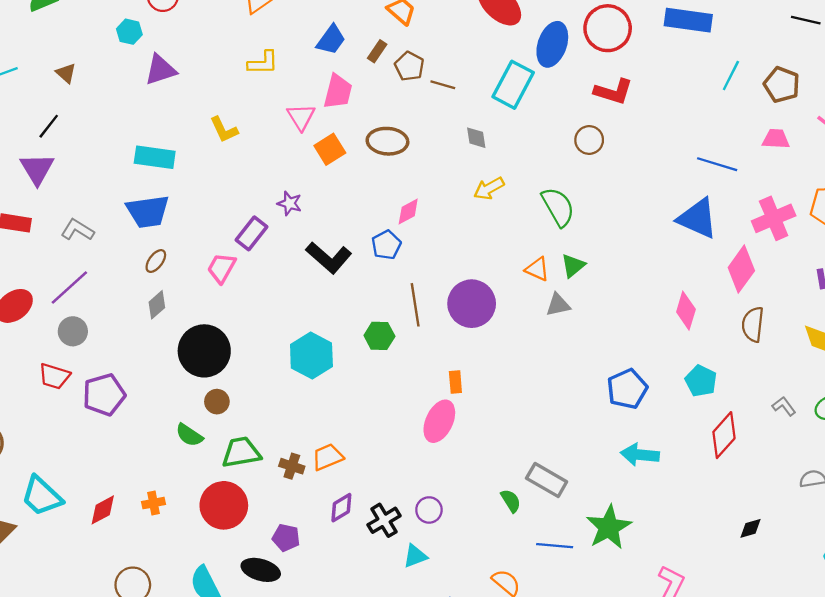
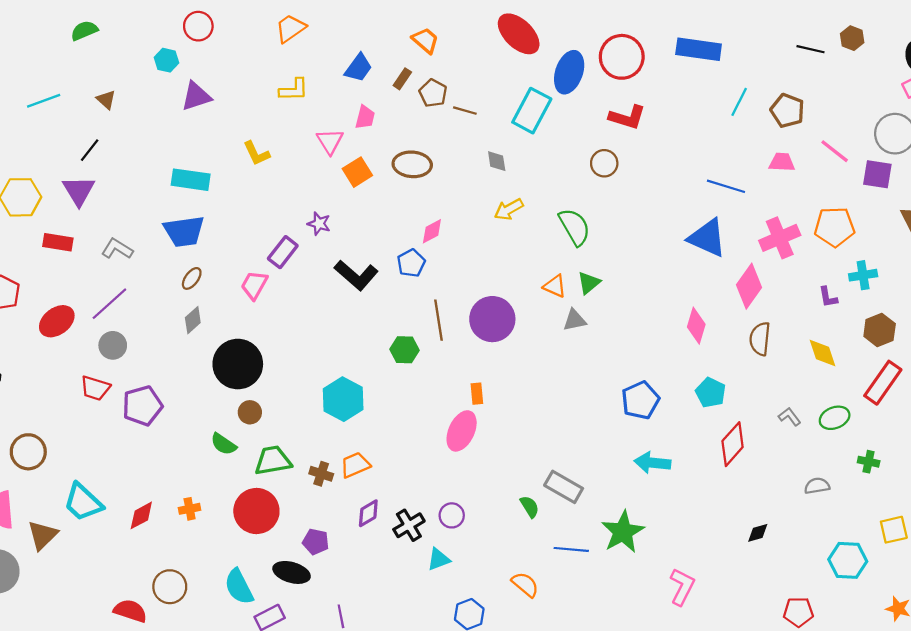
pink trapezoid: (338, 92) -> (365, 117), size x0.7
cyan hexagon: (311, 356) -> (343, 399), moved

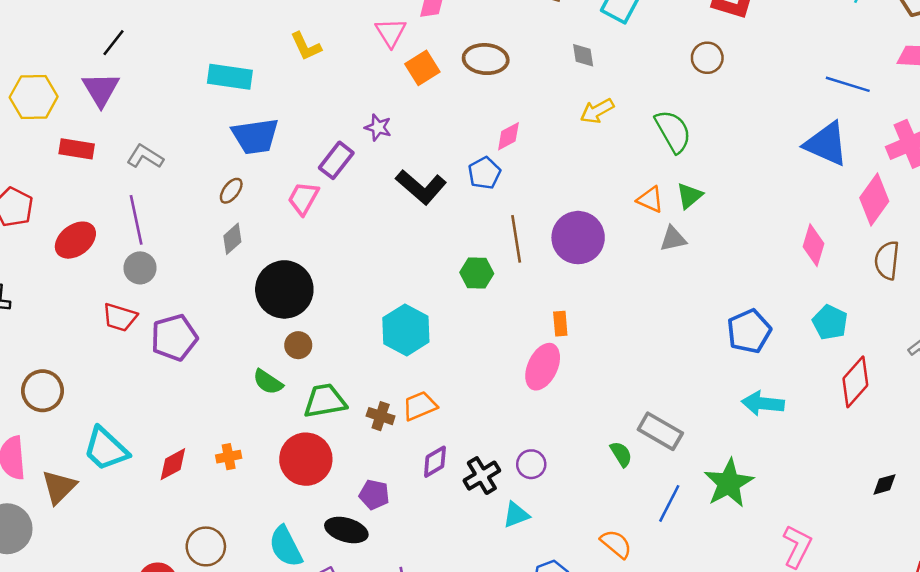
blue trapezoid: (184, 231) -> (255, 136), moved
purple line: (109, 304) -> (136, 220), turned -60
blue line: (571, 549) -> (669, 503), turned -68

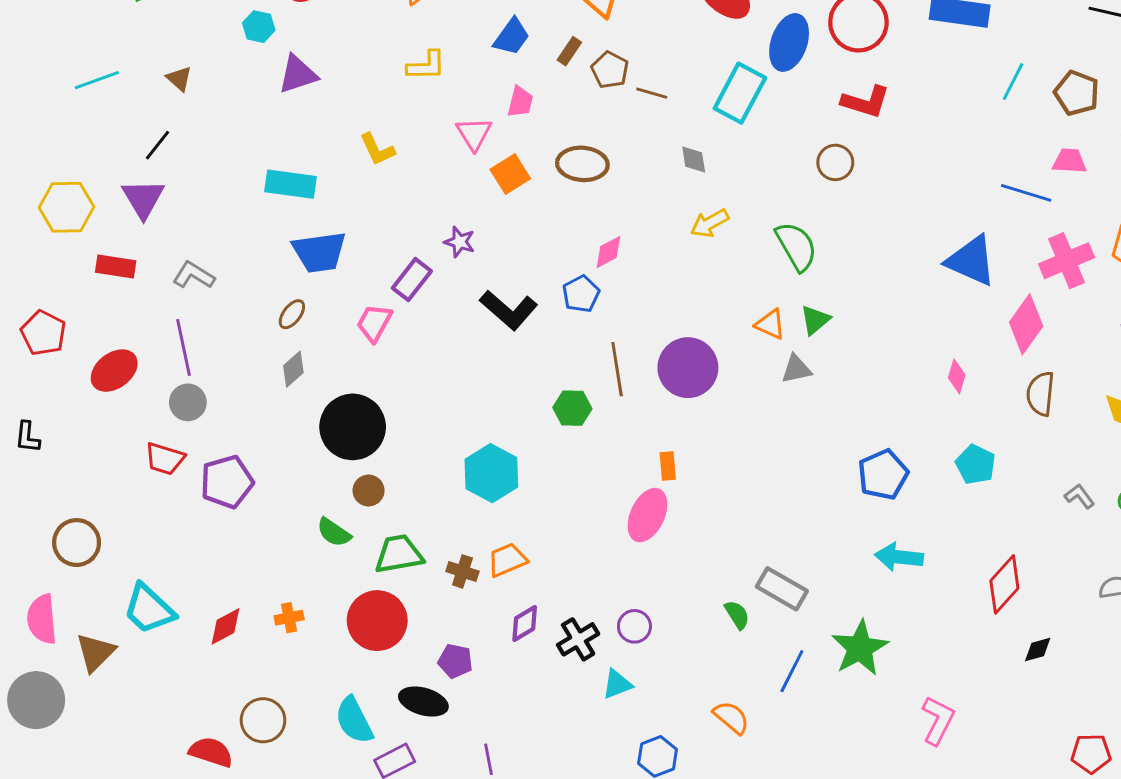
blue line: (848, 84) -> (1026, 193), moved
pink diamond: (814, 245) -> (957, 376), size x0.7
red diamond: (855, 382) -> (1004, 584), moved

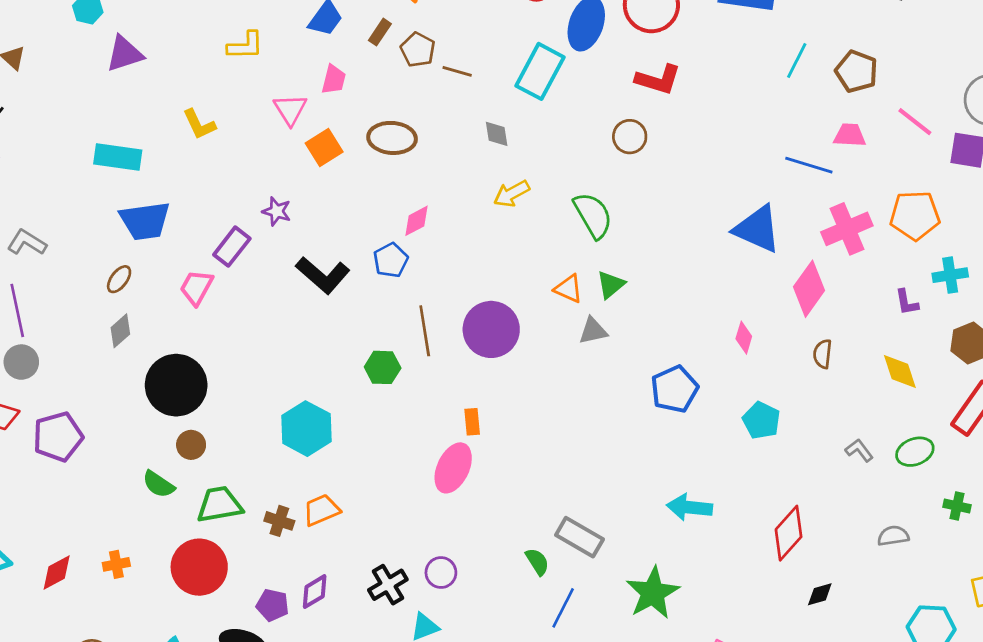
brown semicircle: (1041, 394) -> (823, 354), size x0.7
blue pentagon: (883, 475) -> (675, 389), moved
purple diamond: (525, 623) -> (315, 592), moved
blue line: (792, 671) -> (563, 608), moved

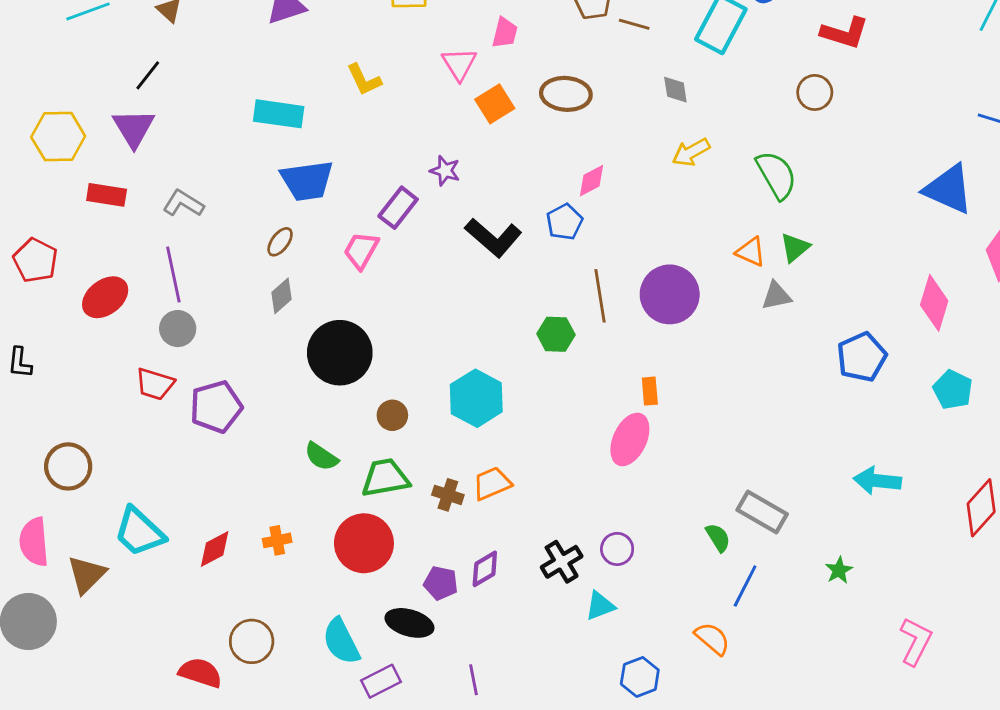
pink diamond: (744, 338) -> (934, 303), size x1.6
brown circle: (191, 445) -> (392, 415), moved
green star: (653, 593) -> (839, 570), size x0.5

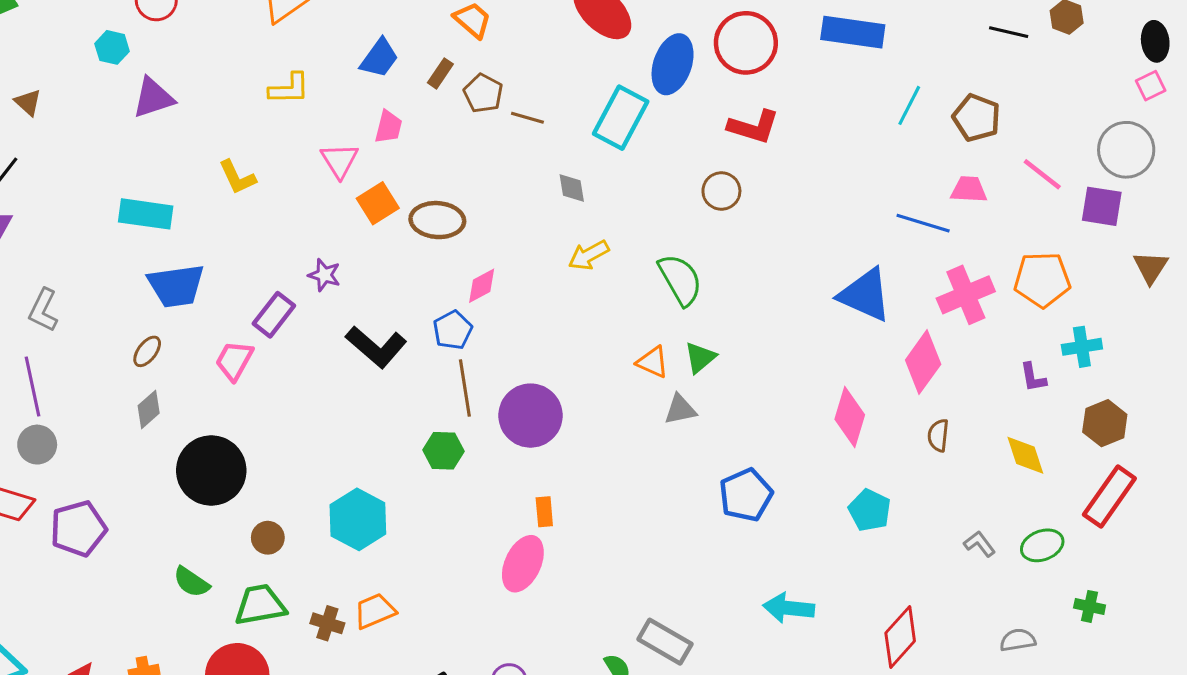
brown ellipse: (566, 94) -> (437, 220), moved
gray L-shape: (183, 203) -> (43, 310), turned -96
purple circle: (670, 294) -> (531, 416), moved
brown line: (600, 296) -> (465, 388), moved
blue pentagon: (862, 357) -> (746, 495), moved

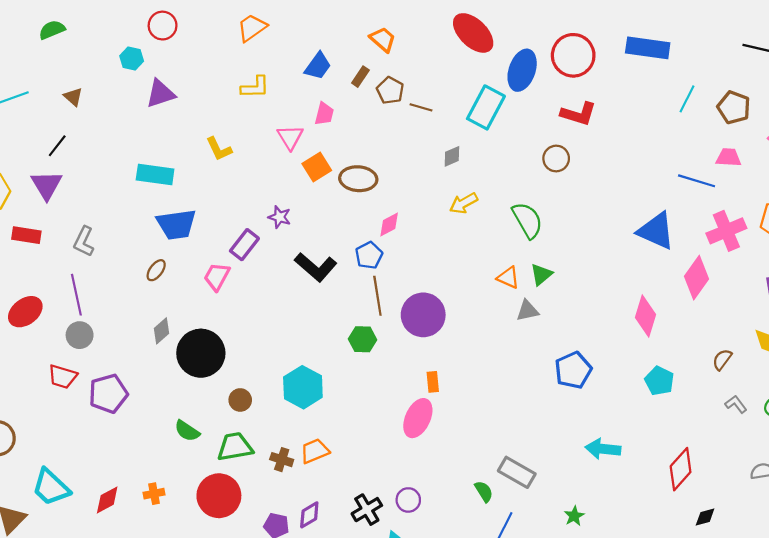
gray diamond: (572, 188) -> (452, 156), turned 75
gray diamond: (149, 409) -> (161, 331), moved
brown semicircle: (938, 435) -> (722, 360), moved, turned 30

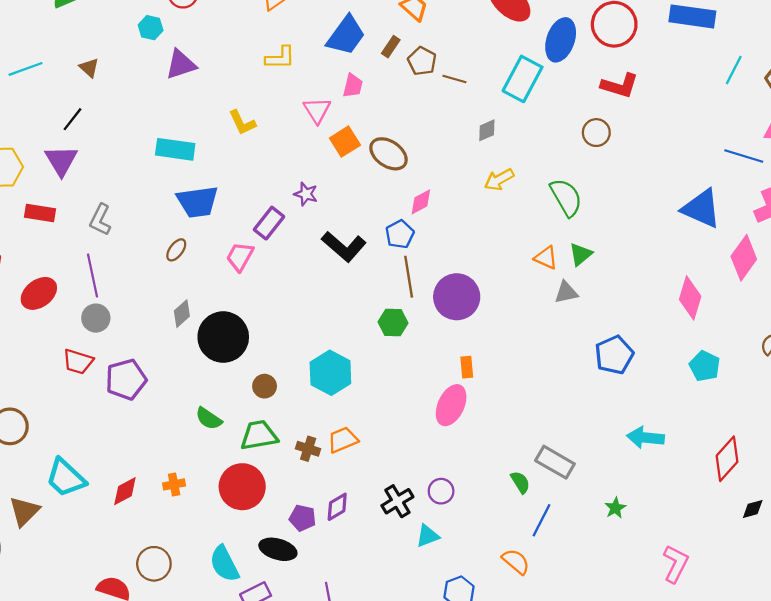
blue trapezoid: (318, 66) -> (346, 35), size x1.4
brown ellipse: (358, 179) -> (389, 154), turned 30

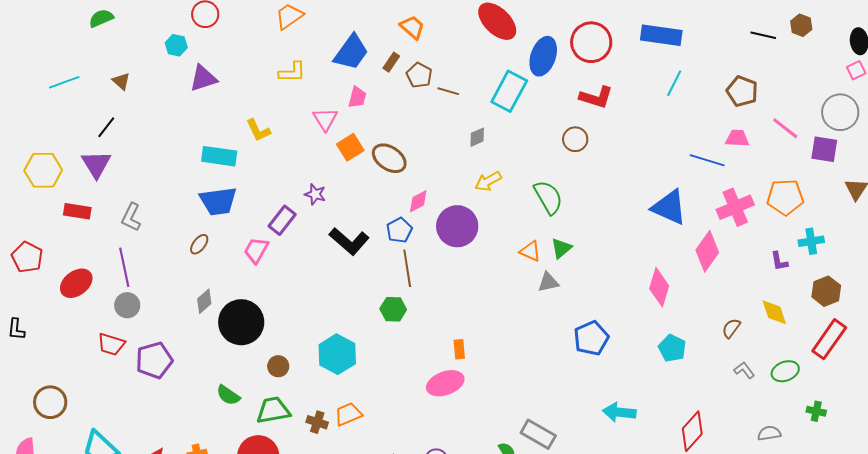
cyan line: (734, 70) -> (674, 83), moved
cyan rectangle: (175, 149) -> (219, 156), moved
purple circle: (457, 297) -> (457, 226), moved
pink ellipse: (451, 405) -> (445, 383), turned 45

